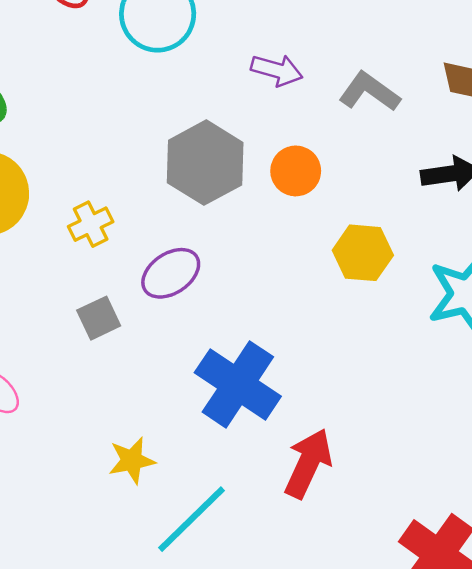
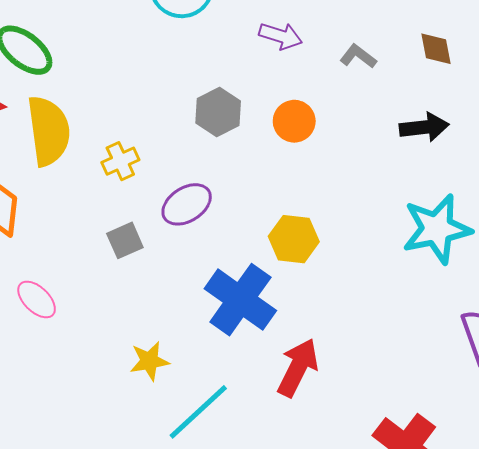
gray L-shape: (369, 92) -> (358, 56), size x0.7
gray hexagon: (205, 163) -> (218, 112), size x0.7
yellow hexagon: (363, 253) -> (294, 239), moved

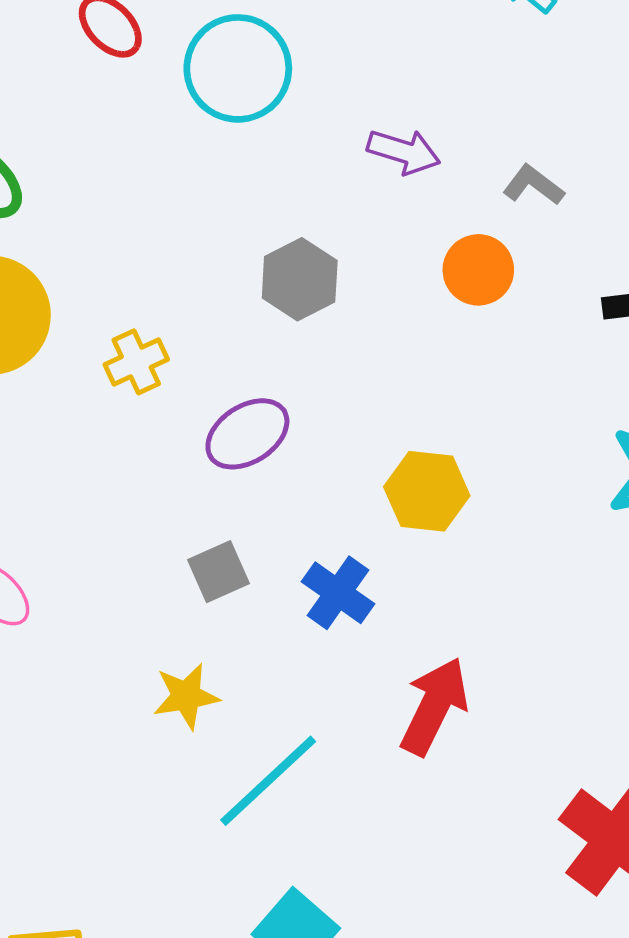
orange circle: (294, 121) -> (478, 270), moved
gray square: (125, 240) -> (219, 572), moved
blue cross: (240, 300) -> (338, 593), size x0.6

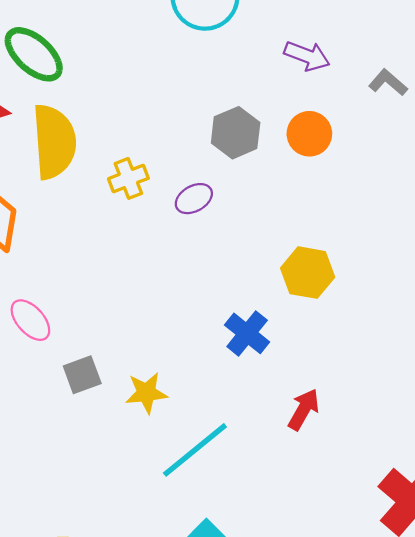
orange circle: (478, 270) -> (309, 134), moved
purple ellipse: (247, 434) -> (194, 199), moved, size x0.7
gray square: (219, 572) -> (82, 375), moved
red arrow: (434, 706) -> (304, 409), size x0.7

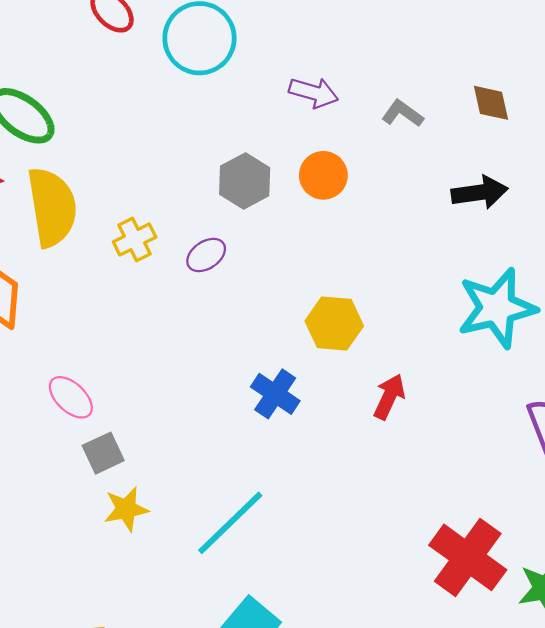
pink ellipse: (30, 320) -> (71, 397), moved
yellow star: (146, 393) -> (126, 509), moved
red arrow: (304, 409) -> (389, 397), moved

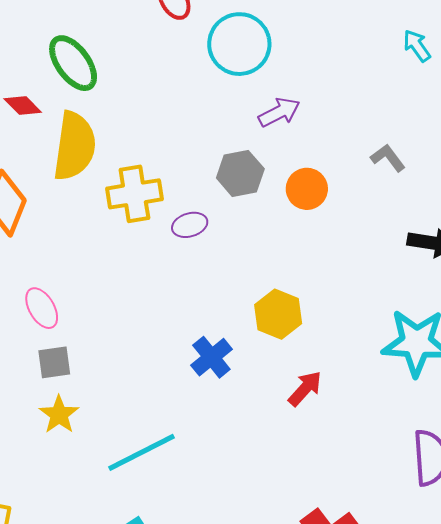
purple arrow: (314, 93) -> (279, 112), moved, turned -60
yellow cross: (135, 240) -> (134, 194), size x1.5
yellow star: (126, 509) -> (59, 415), turned 30

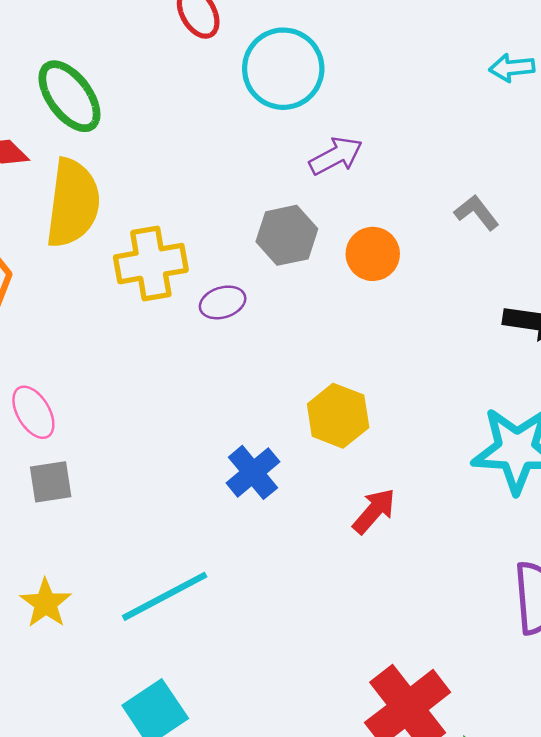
cyan arrow: (417, 46) -> (512, 68), turned -60
yellow star: (59, 415) -> (46, 603), moved

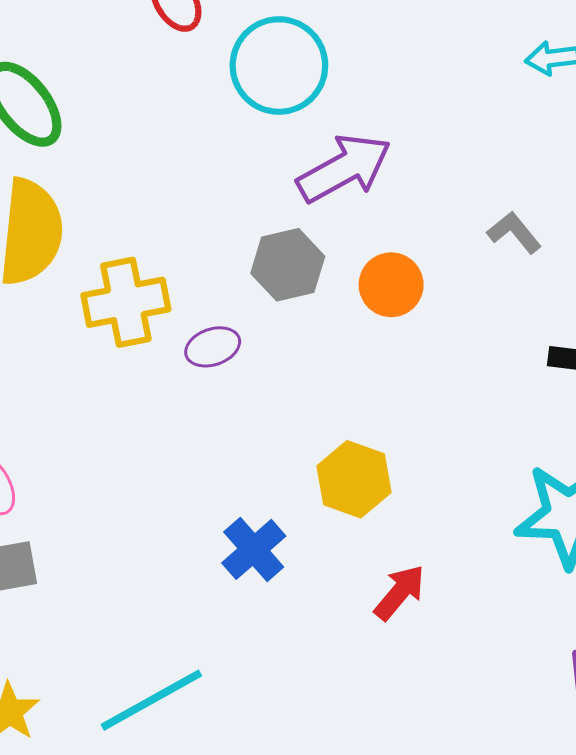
purple arrow: (336, 156) -> (344, 168), size x1.5

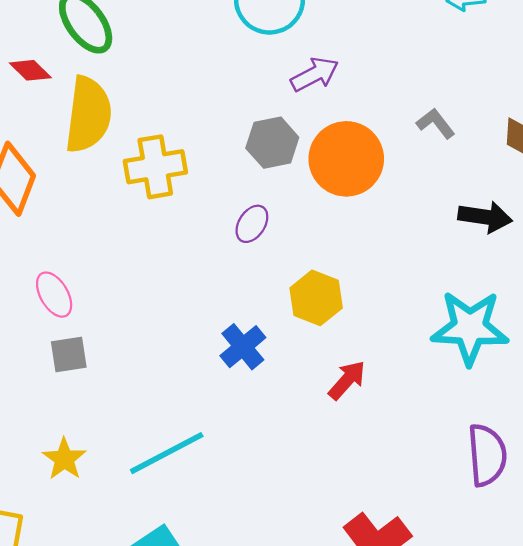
purple arrow: (344, 168) -> (315, 74), size x0.7
orange circle: (391, 285) -> (346, 159), size x1.6
purple ellipse: (213, 347) -> (252, 224), moved, turned -39

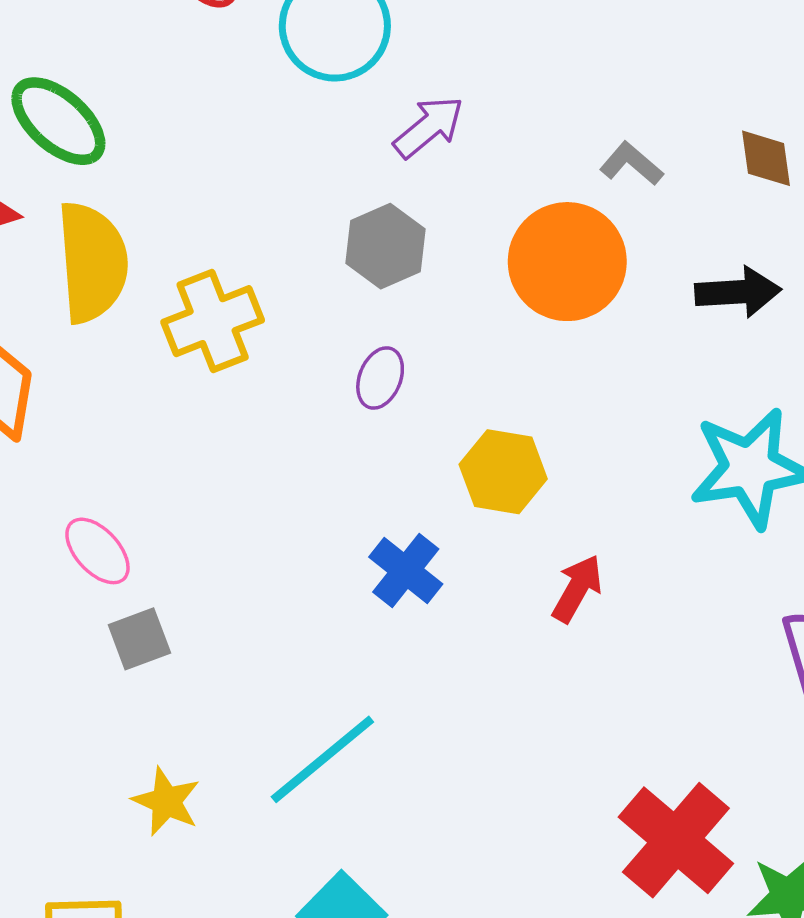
orange circle: (346, 159) -> (567, 262), moved

